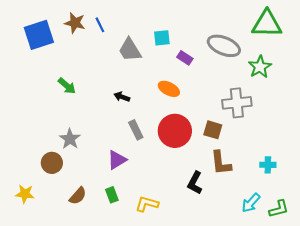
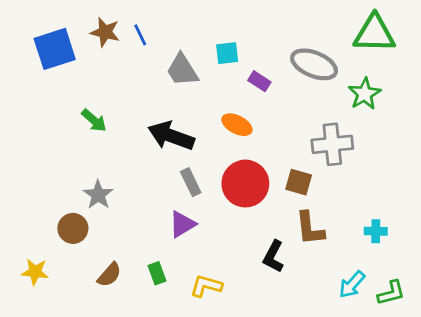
black arrow: (122, 97) -> (171, 136), size x2.0
purple triangle: (117, 160) -> (182, 224), moved

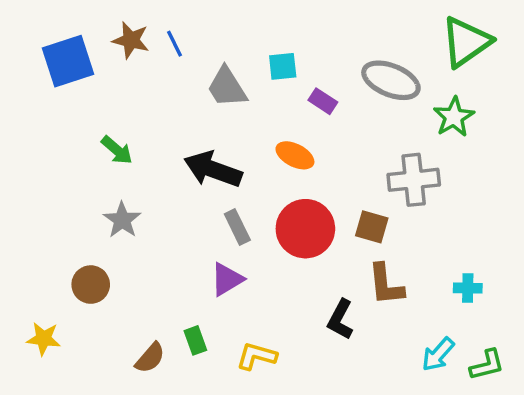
green triangle: (374, 34) -> (466, 42), turned -36
gray star: (98, 195) -> (122, 220), moved
brown semicircle: (109, 275) -> (150, 358), moved

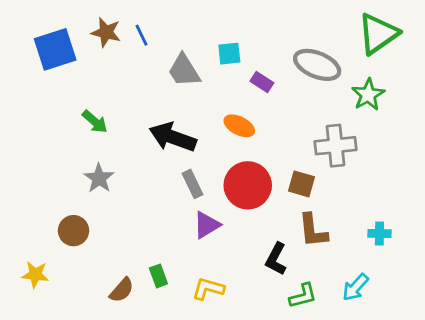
purple triangle: (227, 279) -> (207, 225), moved
green L-shape: (487, 365) -> (303, 296), moved

